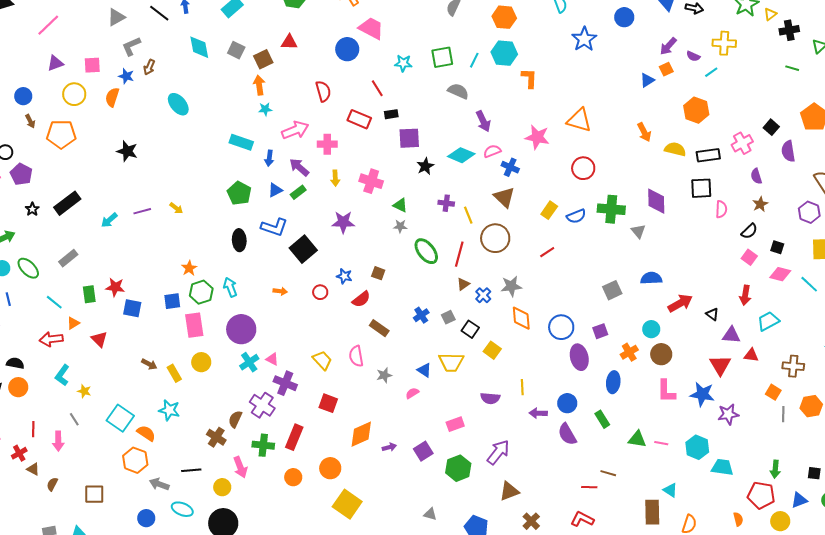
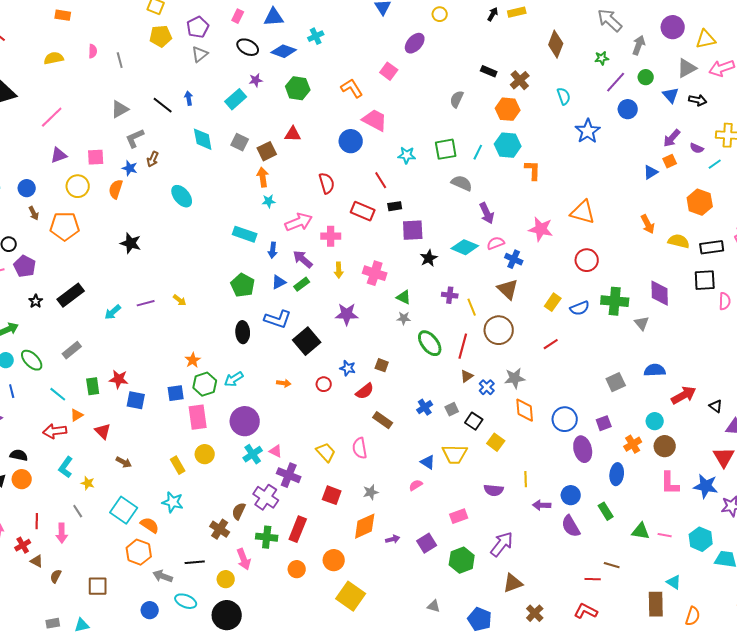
cyan arrow: (230, 287) -> (234, 379), turned -102
brown arrow: (149, 364) -> (124, 462), moved
gray star: (384, 375) -> (371, 492), moved

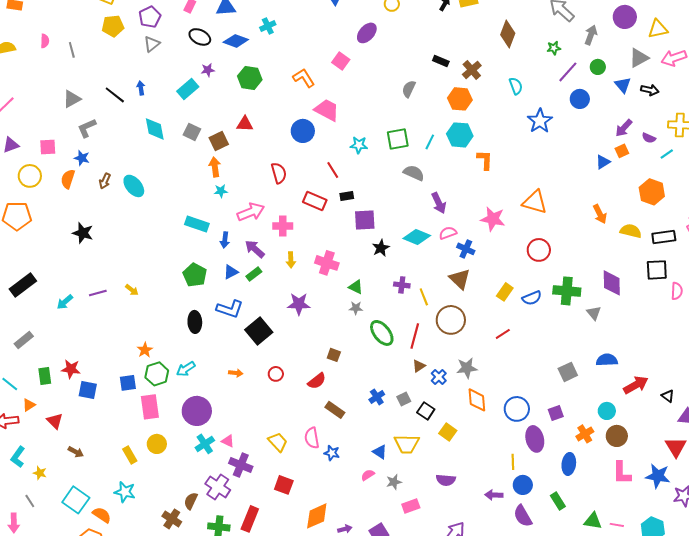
brown arrow: (153, 159) -> (105, 181), moved
blue star: (348, 368) -> (332, 453), moved
yellow line: (526, 479) -> (513, 462), moved
gray star: (371, 492) -> (394, 482), moved

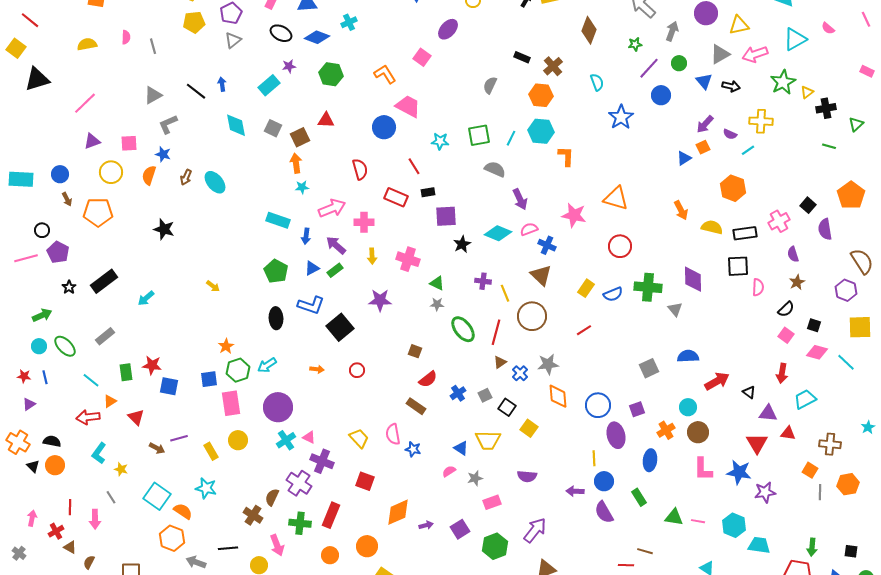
purple line: (98, 293) -> (179, 438), moved
red semicircle: (317, 381) -> (428, 379), moved

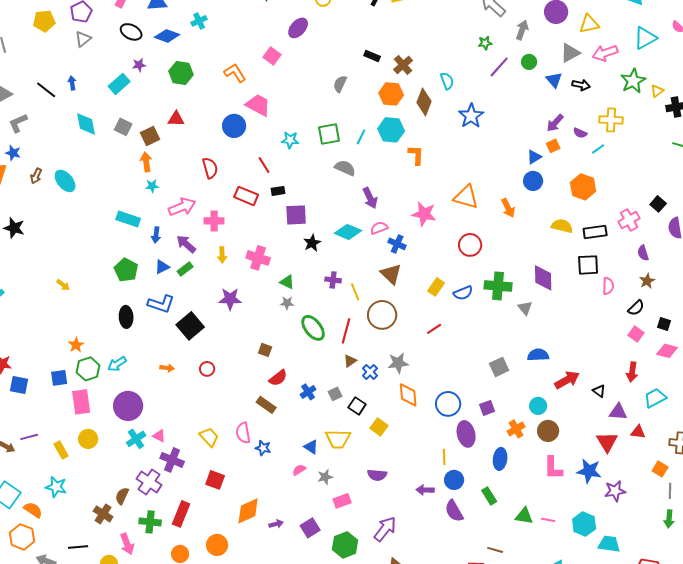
brown diamond: (589, 30) -> (424, 102), moved
blue circle: (661, 95) -> (533, 181), moved
orange arrow: (681, 210) -> (508, 208), moved
green arrow: (812, 547) -> (669, 519), moved

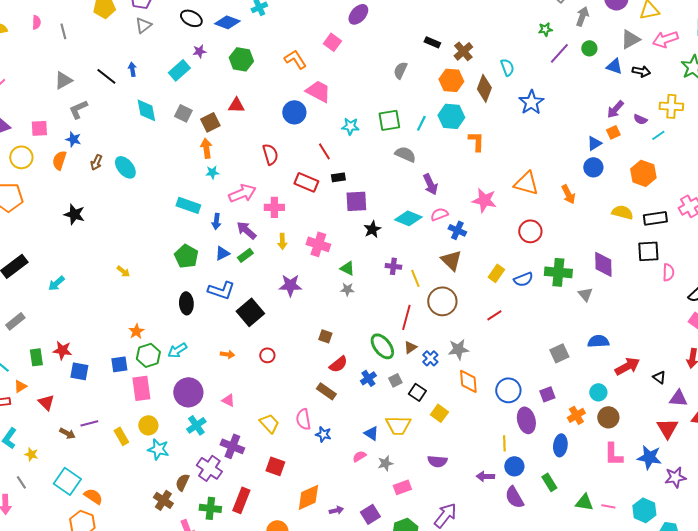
blue triangle: (554, 80) -> (614, 66), turned -30
green ellipse: (313, 328) -> (382, 346), moved
pink triangle: (159, 436) -> (228, 400), moved
cyan star: (56, 487) -> (158, 449), moved

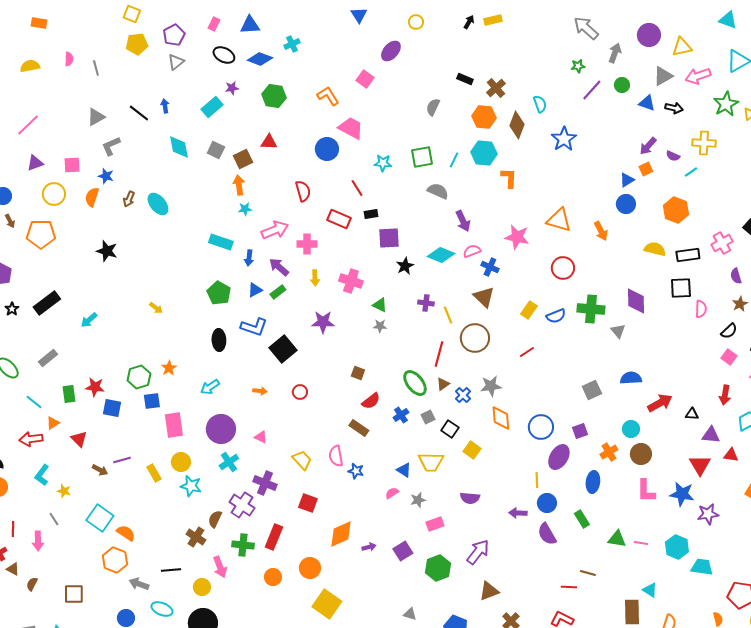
green hexagon: (148, 355) -> (139, 377), moved
black triangle: (659, 377) -> (692, 414), turned -32
purple ellipse: (526, 420) -> (559, 457), turned 45

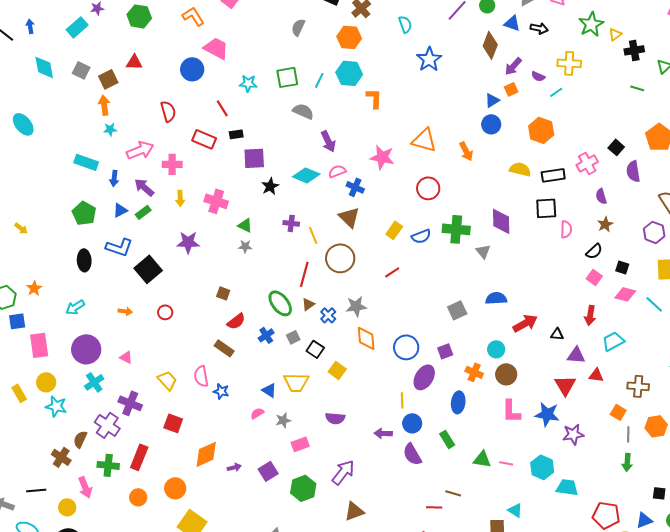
brown diamond: (517, 125) -> (490, 45), moved
orange cross: (609, 452) -> (474, 372), turned -36

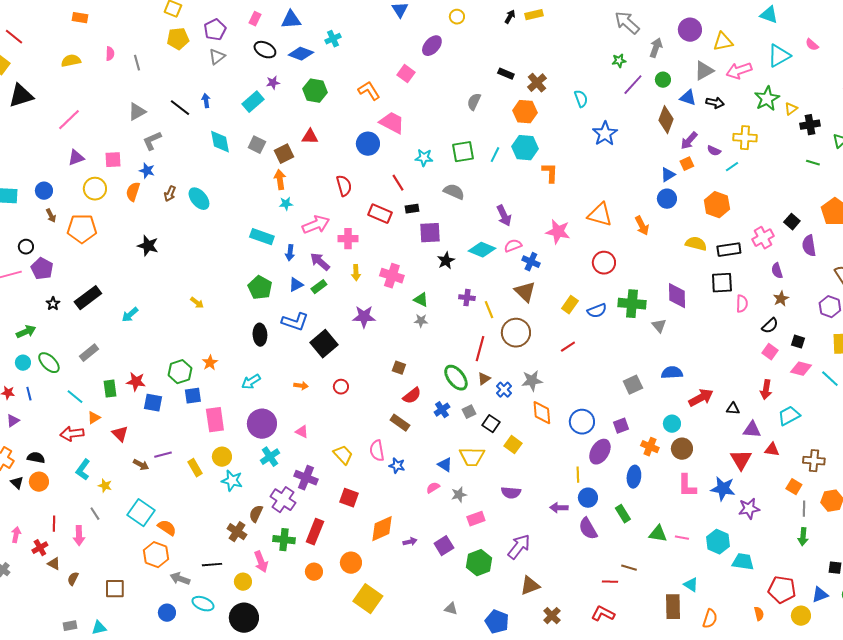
gray semicircle: (303, 111) -> (454, 192), moved

